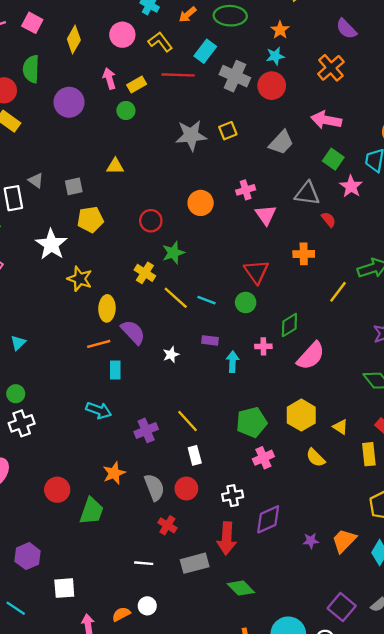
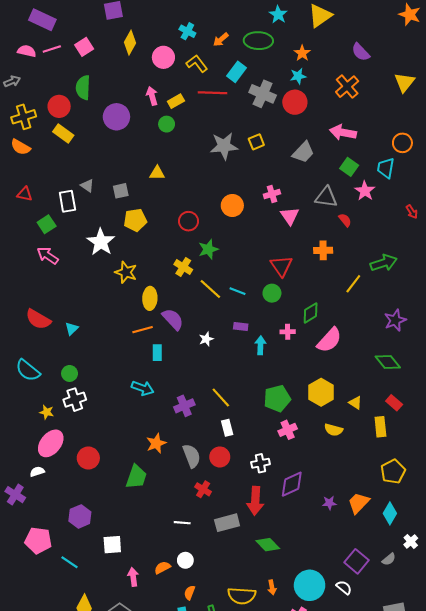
pink square: (32, 23) -> (84, 47), turned 30
yellow diamond: (74, 39) -> (130, 43), moved
yellow semicircle: (316, 458) -> (334, 430), turned -30
red circle: (57, 490) -> (88, 458), moved

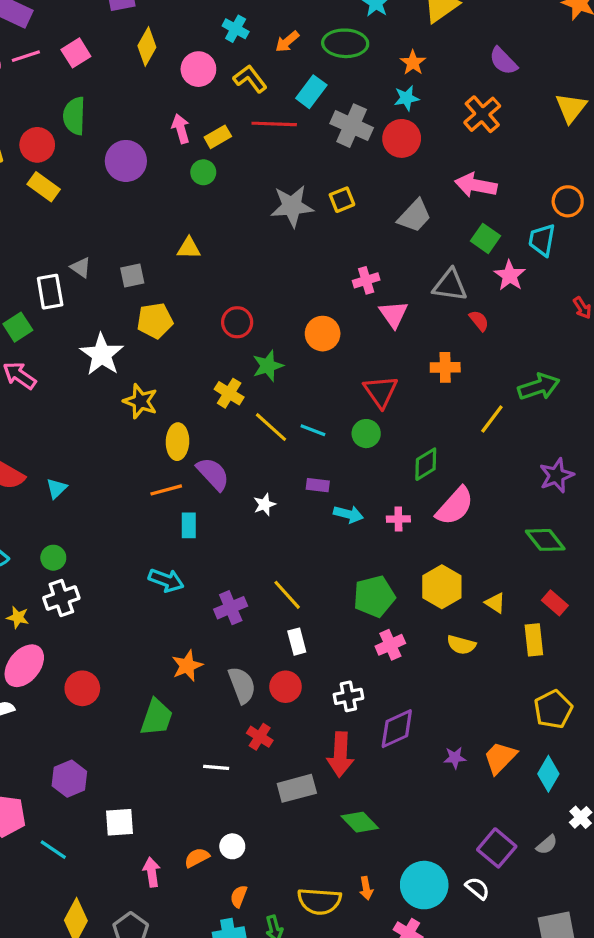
orange circle: (232, 205) -> (323, 334), moved
pink cross: (288, 332) -> (398, 519), moved
cyan arrow: (260, 345) -> (348, 514), turned 102
white line: (182, 523) -> (216, 767), moved

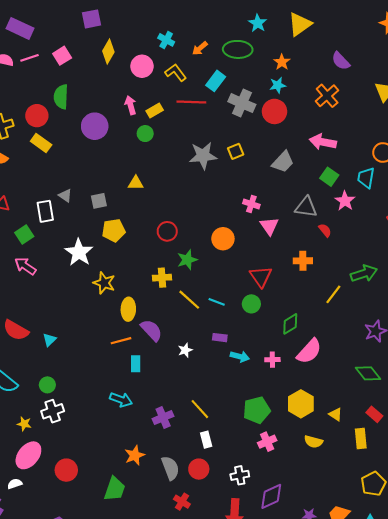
pink cross: (366, 280) -> (251, 204), turned 35
yellow cross: (229, 393) -> (162, 278), turned -36

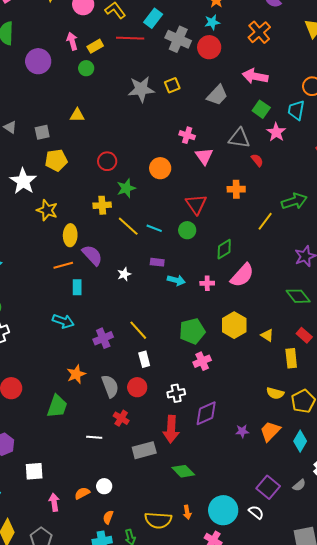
yellow semicircle: (313, 442) -> (275, 393), moved

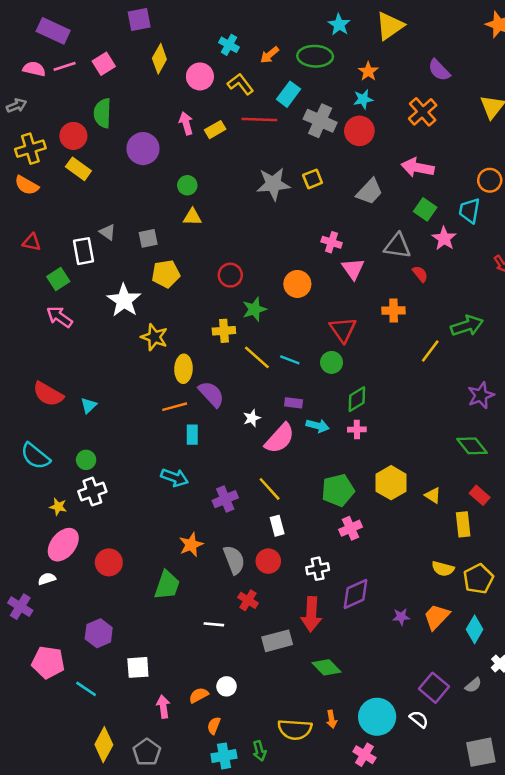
green circle: (86, 68) -> (187, 185), moved
green diamond: (224, 249) -> (357, 399), moved
pink semicircle: (242, 275) -> (280, 438), moved
orange semicircle: (108, 517) -> (214, 726), moved

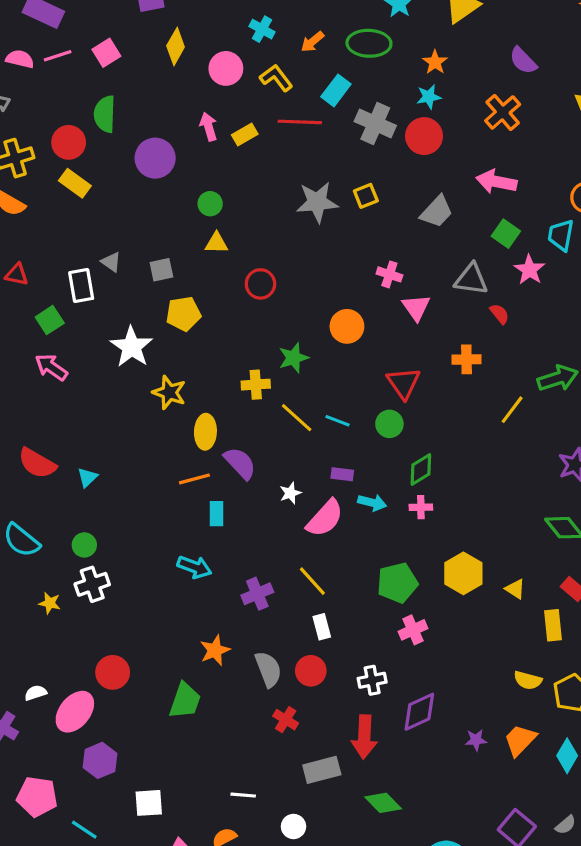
red circle: (230, 275) -> (260, 284), moved
pink ellipse: (63, 545) -> (75, 712), moved
white line: (214, 624) -> (243, 795), moved
white circle: (227, 686) -> (293, 826), moved

